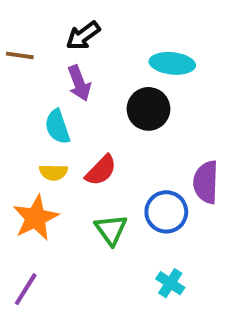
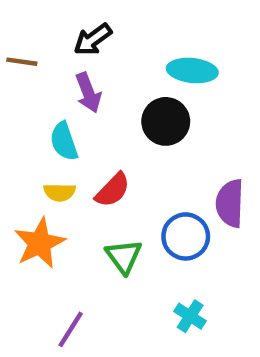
purple line: (26, 289) -> (71, 329), moved

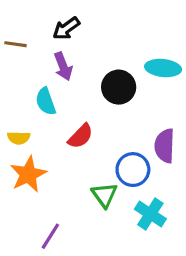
cyan ellipse: (192, 71) -> (163, 68), moved
yellow semicircle: (60, 192) -> (19, 138), moved
green triangle: (124, 256) -> (104, 195), moved
cyan cross: (190, 316) -> (150, 214), moved, size x1.4

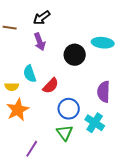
cyan semicircle: (46, 101) -> (30, 74), moved
blue circle: (133, 170) -> (69, 109), moved
green triangle: (104, 195) -> (65, 133), moved
cyan cross: (150, 214) -> (95, 123), moved

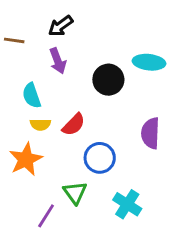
cyan semicircle: (30, 74) -> (32, 96), moved
yellow semicircle: (12, 87) -> (40, 125), moved
cyan cross: (95, 123) -> (127, 204), moved
green triangle: (65, 133) -> (75, 193), moved

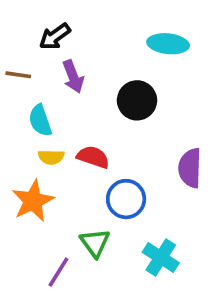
black arrow: (61, 26) -> (55, 36), moved
brown line: (14, 40) -> (18, 75), moved
cyan ellipse: (149, 62) -> (168, 44), moved
red semicircle: (74, 125) -> (93, 157), turned -115

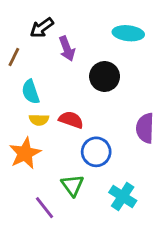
brown line: (18, 75) -> (14, 57), turned -72
purple arrow: (73, 77) -> (67, 49), moved
purple line: (58, 272) -> (45, 208), turned -70

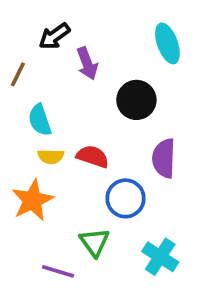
cyan ellipse: (128, 33) -> (167, 43), turned 64
purple semicircle: (145, 128) -> (164, 158), moved
purple line: (45, 208) -> (58, 271), turned -35

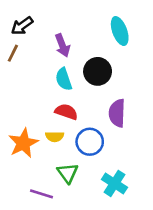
black arrow: (54, 36) -> (22, 26), moved
cyan semicircle: (40, 120) -> (64, 79), moved
yellow semicircle: (51, 156) -> (55, 137), moved

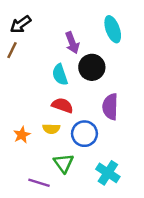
purple arrow: (62, 45) -> (72, 43), moved
orange star: (23, 143) -> (22, 135), size x0.6

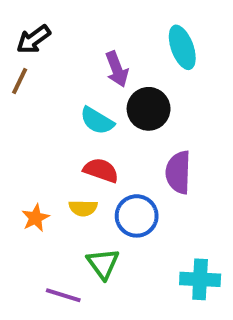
cyan semicircle: (60, 75) -> (97, 121), turned -40
cyan cross: (108, 173) -> (200, 279), moved, turned -30

